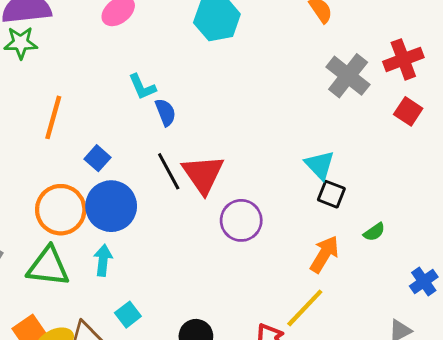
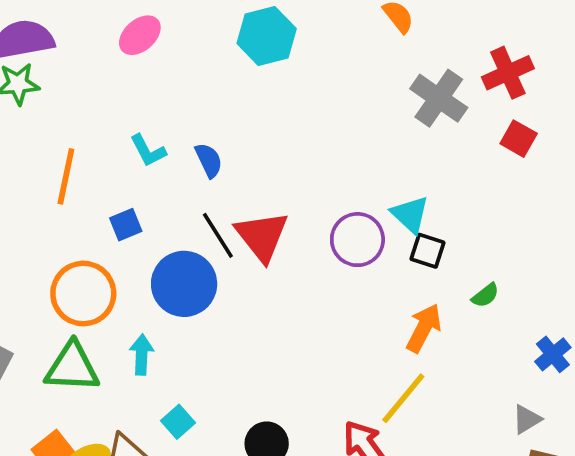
cyan L-shape: (142, 87) -> (148, 151), moved
blue square: (97, 158) -> (126, 225), turned 30
blue circle: (111, 206) -> (184, 284), moved
purple circle: (241, 220) -> (357, 240), moved

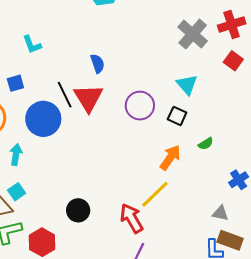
blue semicircle: (209, 160) -> (98, 64), moved
cyan triangle: (410, 214) -> (187, 85), moved
gray triangle: (527, 419) -> (220, 213), turned 36
cyan square: (178, 422) -> (17, 192), moved

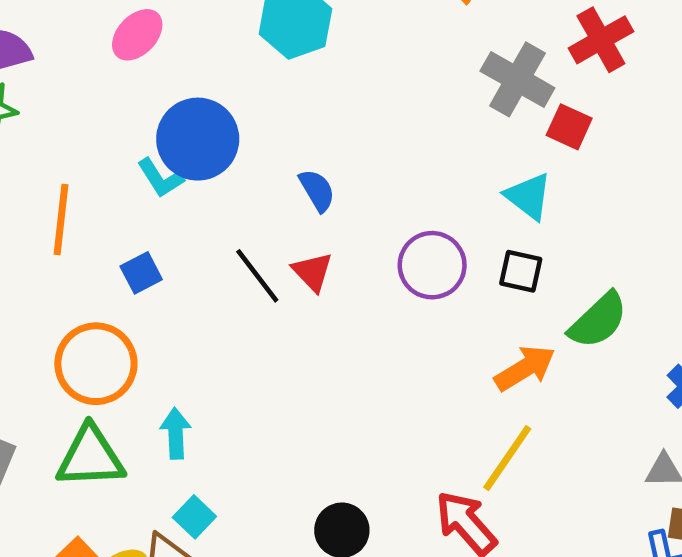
red square: (233, 61) -> (569, 127), moved
red triangle: (88, 98) -> (312, 272), size x0.6
blue circle: (43, 119) -> (198, 139), moved
green semicircle: (206, 144) -> (598, 320), size x1.8
orange arrow: (170, 157) -> (525, 368), turned 36

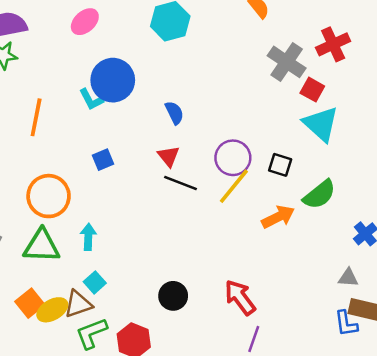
cyan triangle: (528, 196) -> (321, 124), moved, size x1.4
blue square: (141, 273) -> (103, 160), moved
black line: (257, 276) -> (181, 183), moved, turned -36
yellow line: (507, 458) -> (234, 186), moved

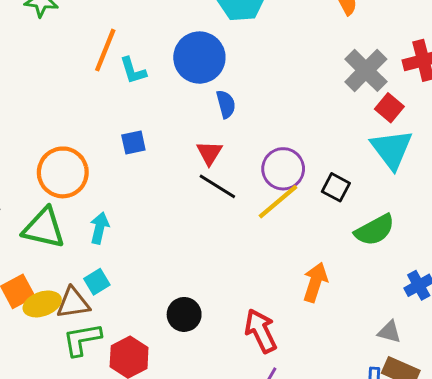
blue circle: (113, 80) -> (199, 58), moved
orange line: (36, 117) -> (105, 50), moved
orange arrow: (278, 217) -> (315, 282), moved, turned -56

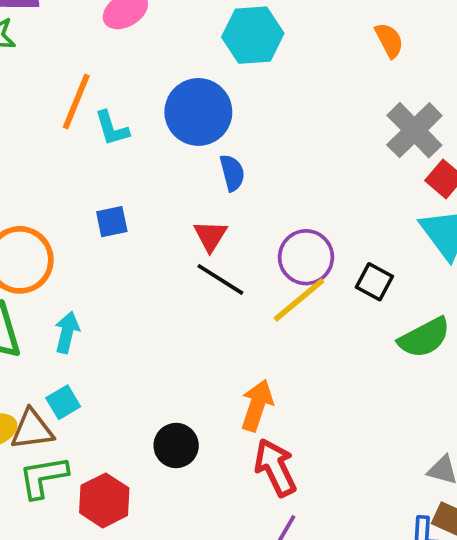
orange arrow: (315, 282) -> (257, 405), moved

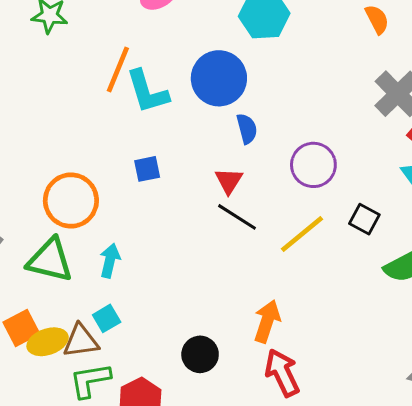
cyan L-shape: (112, 128) -> (147, 92), size x1.5
purple circle: (306, 257) -> (313, 165), moved

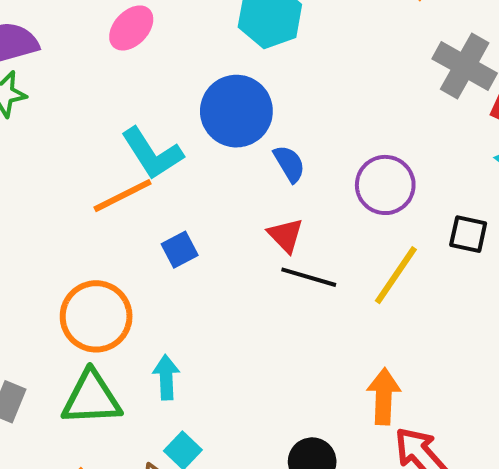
orange line: (118, 69) -> (122, 196), moved, turned 57

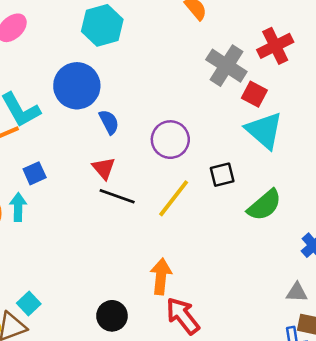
black square: (468, 234) -> (222, 175), turned -30
cyan arrow: (166, 377) -> (18, 207), moved

